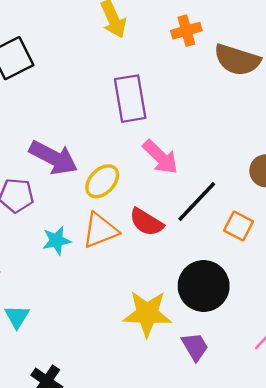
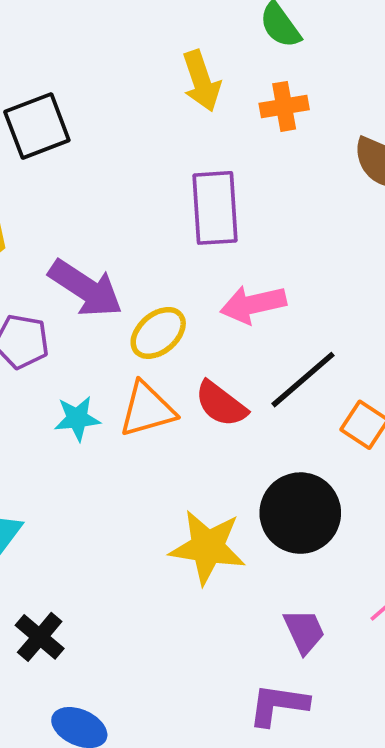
orange cross: (186, 31) -> (284, 106), moved
pink arrow: (160, 157) -> (253, 304), turned 117
purple trapezoid: (195, 347) -> (304, 631), moved

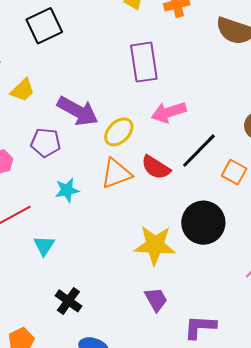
cyan star: (77, 418) -> (67, 190), moved
purple trapezoid: (304, 631) -> (156, 299), moved

